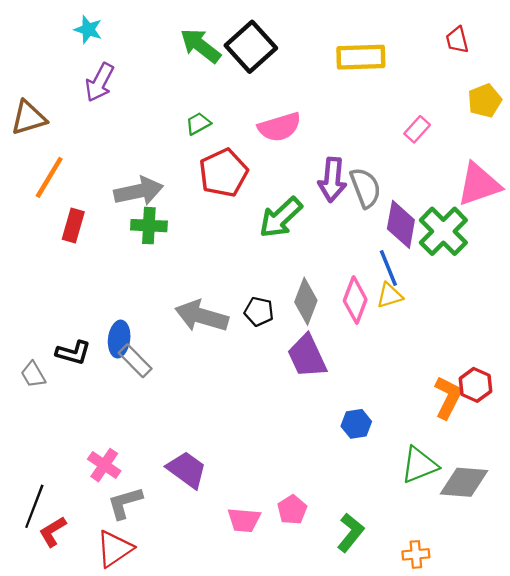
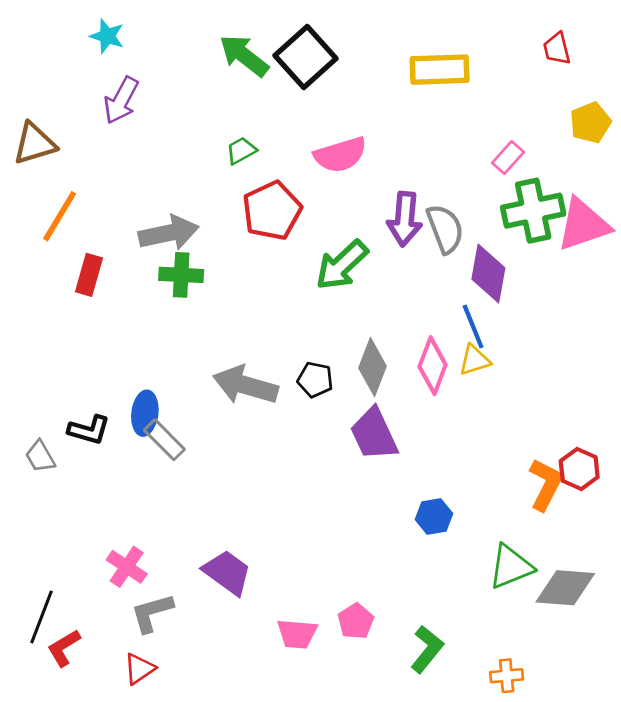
green cross: (443, 231) -> (533, 211), moved, turned 33
red triangle: (115, 549) -> (139, 669), size x0.7

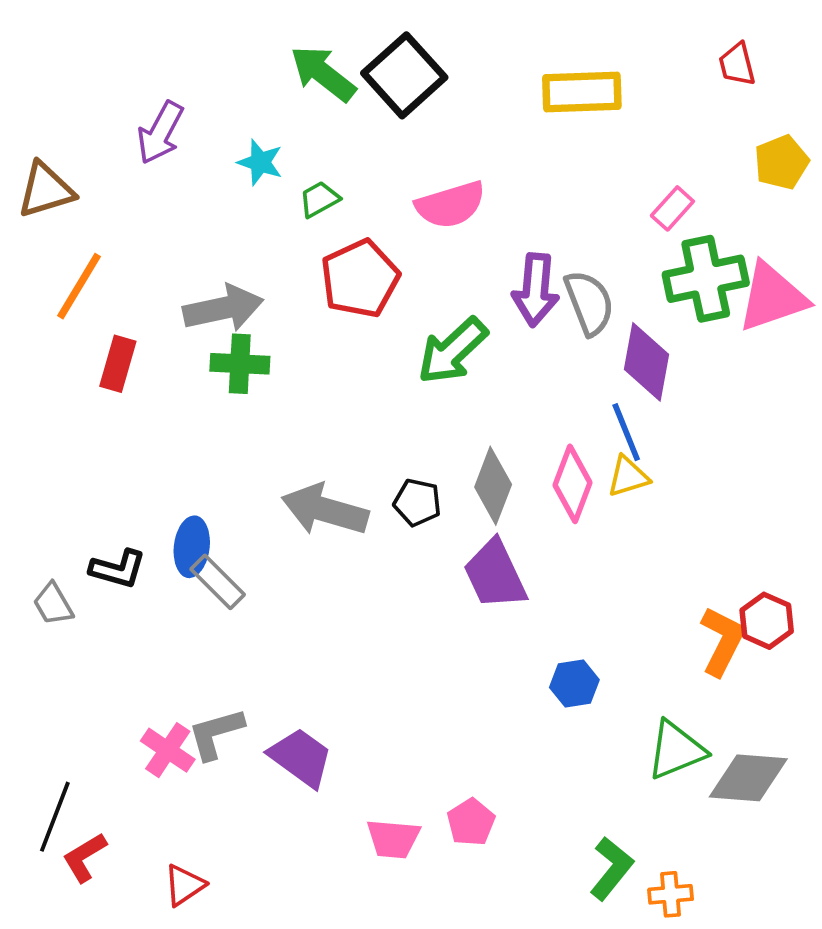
cyan star: (107, 36) -> (260, 162), moved
gray L-shape: (152, 613) -> (216, 733), moved
green L-shape: (427, 649) -> (611, 868), moved

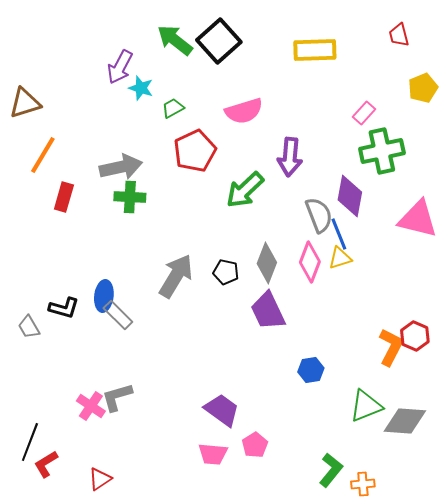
purple arrow: (160, 133) -> (120, 67), moved
pink triangle: (772, 297) -> (418, 219), moved, turned 33
gray semicircle: (589, 303) -> (319, 215), moved
gray arrow: (325, 510) -> (176, 276), turned 105
purple trapezoid: (301, 758) -> (222, 410), moved

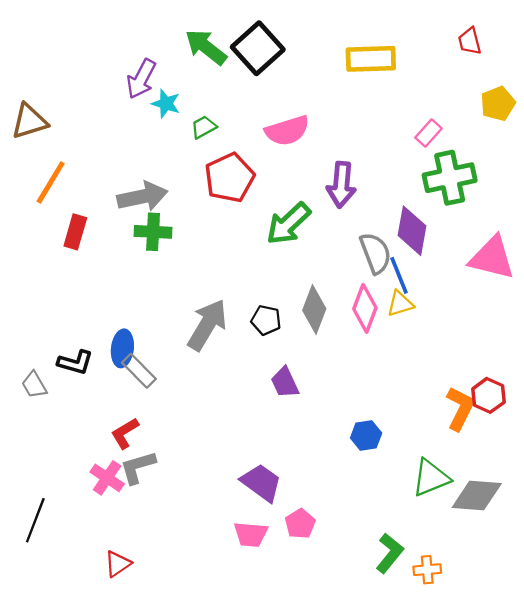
purple trapezoid: (268, 311) -> (285, 383), moved, size x0.7
red L-shape: (46, 464) -> (125, 433), moved

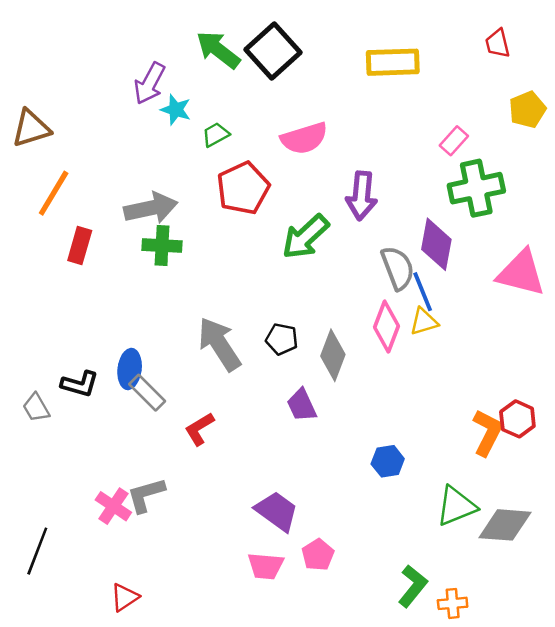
gray diamond: (314, 310) -> (333, 355), moved
gray arrow: (207, 325) -> (219, 344), turned -64
red L-shape: (125, 433) -> (199, 429), moved

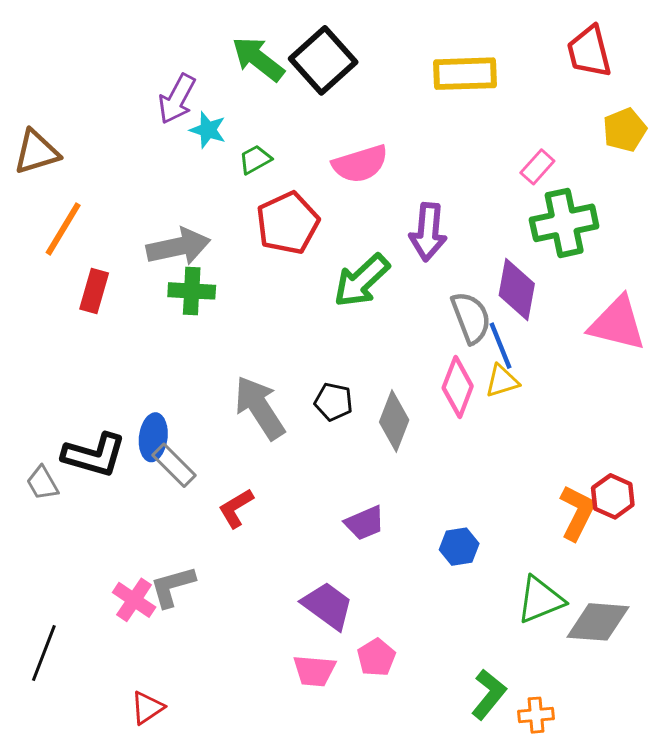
red trapezoid: (497, 44) -> (589, 52), size x1.5
black L-shape: (80, 384) -> (94, 455), size x1.4
purple trapezoid: (302, 405) -> (365, 523), moved, turned -88

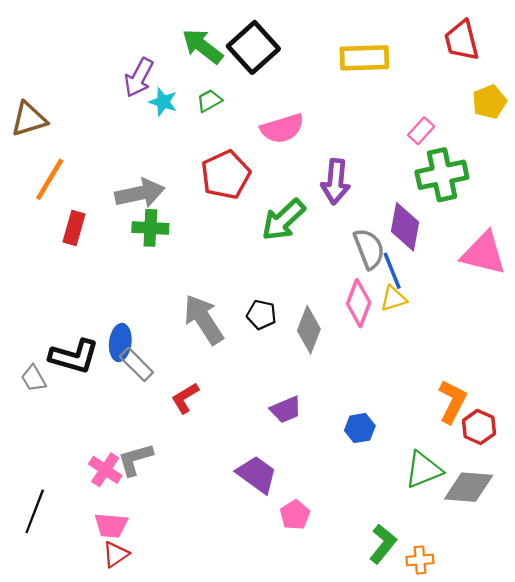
green trapezoid: (255, 159) -> (209, 101), moved
red hexagon: (613, 496) -> (479, 427), moved
pink trapezoid: (314, 671) -> (111, 525), moved

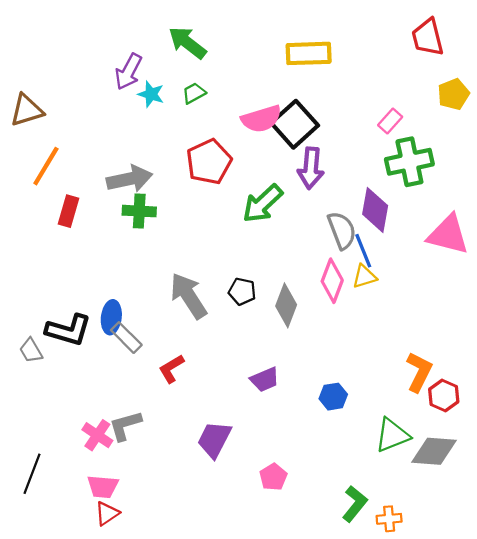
black square: (253, 47) -> (295, 124), moved
yellow rectangle: (364, 58) -> (309, 53), moved
purple trapezoid: (257, 474) -> (214, 439), moved, turned -99

